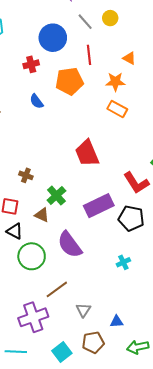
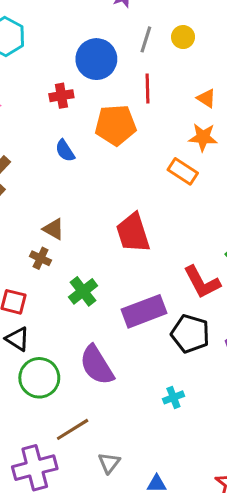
gray line: (85, 22) -> (146, 39), turned 54
orange star: (115, 82) -> (203, 137), moved
brown triangle: (42, 215) -> (54, 229), moved

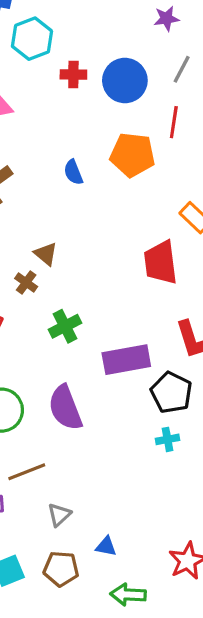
red cross: (61, 96) -> (73, 74), moved
red trapezoid: (133, 233) -> (161, 262), moved
cyan cross: (173, 397) -> (168, 439), moved

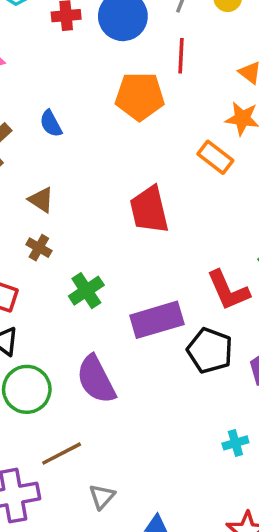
blue semicircle: (73, 172) -> (51, 124), moved
brown triangle: (46, 254) -> (41, 200), moved
red trapezoid: (161, 262) -> (149, 210), moved
cyan cross: (168, 439) -> (235, 443), moved

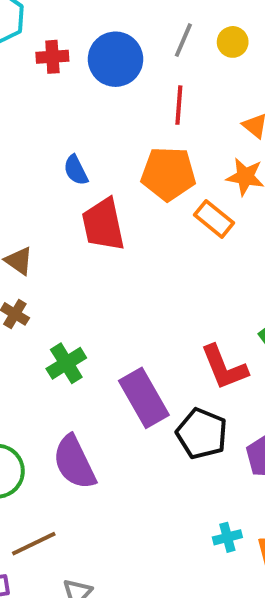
orange pentagon: (140, 96) -> (168, 174), moved
blue semicircle: (51, 124) -> (76, 170), moved
red trapezoid: (149, 210) -> (103, 225), moved
purple rectangle: (157, 320) -> (144, 398), turned 75

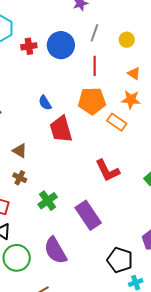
yellow circle: (233, 42) -> (127, 40), moved
red L-shape: (224, 367) -> (107, 170), moved
black pentagon: (202, 434) -> (120, 260), moved

